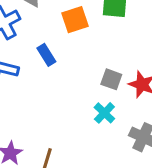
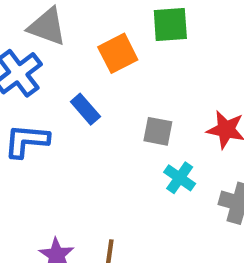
gray square: (111, 79) -> (158, 131), moved

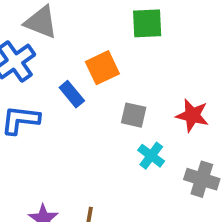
orange square: (118, 53) -> (102, 68), moved

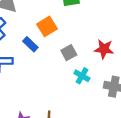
gray square: (134, 115) -> (69, 53), turned -35

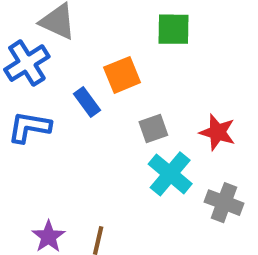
cyan cross: (82, 76) -> (170, 174), size x1.5

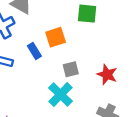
cyan cross: (170, 174) -> (61, 95), moved

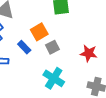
gray square: (71, 69) -> (52, 47), moved

